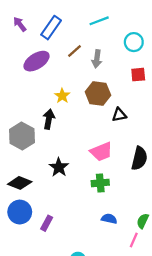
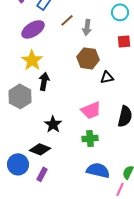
yellow star: (62, 96) -> (32, 60), moved, size x1.5
black diamond: (20, 183) -> (40, 149), moved
blue semicircle: (109, 219) -> (98, 170), size x1.6

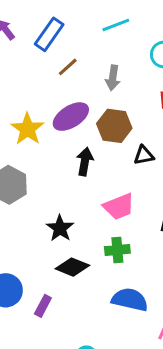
brown line: (67, 20) -> (68, 67), moved
purple ellipse: (33, 29) -> (71, 117), moved
black arrow: (44, 81) -> (85, 162), moved
black diamond: (40, 149) -> (72, 267), moved

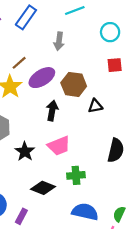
brown line: (68, 67) -> (19, 63), moved
gray arrow: (113, 78) -> (59, 41), moved
pink trapezoid: (119, 207) -> (59, 146), moved
black star: (60, 228) -> (25, 151), moved

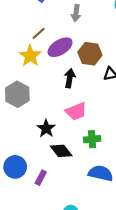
black star: (25, 151) -> (46, 128), moved
black diamond: (43, 188) -> (61, 151), turned 30

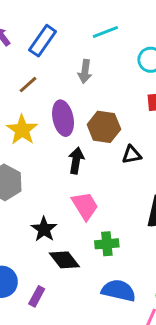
brown line: (39, 33) -> (28, 85), moved
purple ellipse: (60, 47) -> (63, 118), turned -70
pink trapezoid: (76, 111) -> (85, 206), turned -100

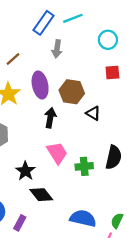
blue rectangle: (43, 41) -> (43, 23), moved
black triangle: (132, 155) -> (93, 113), turned 42
green cross: (107, 244) -> (84, 166), moved

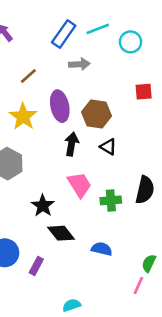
cyan circle: (108, 40) -> (130, 42), moved
gray arrow: (57, 49) -> (79, 64), turned -102
black triangle: (93, 113) -> (108, 147), moved
blue semicircle: (83, 218) -> (102, 249), moved, size x0.7

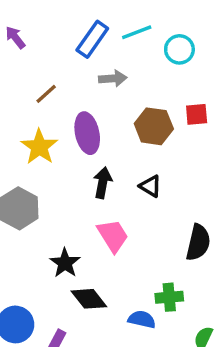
brown hexagon: (96, 114) -> (154, 126), moved
green cross: (111, 200) -> (169, 297), moved

